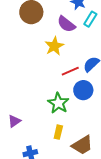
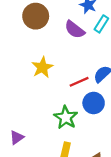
yellow star: (54, 46) -> (42, 67), moved

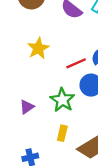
purple triangle: (17, 138) -> (27, 107), moved

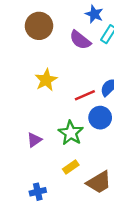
yellow rectangle: (62, 133) -> (71, 167), turned 42

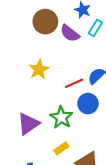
brown circle: (39, 26) -> (45, 22), moved
purple triangle: (34, 140) -> (28, 124), size x1.6

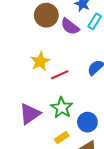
red line: (74, 83) -> (60, 75), moved
blue circle: (88, 104) -> (87, 122), moved

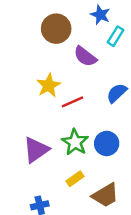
purple semicircle: (70, 26) -> (85, 56), moved
blue circle: (87, 122) -> (107, 143), moved

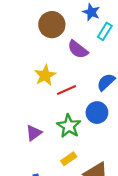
blue circle: (107, 143) -> (97, 113), moved
purple triangle: (36, 150) -> (34, 133), size x0.7

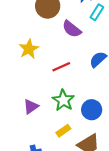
yellow star: (45, 75) -> (29, 49), moved
blue circle: (97, 113) -> (92, 110), moved

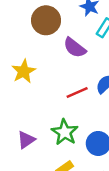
red line: (61, 67) -> (77, 92), moved

